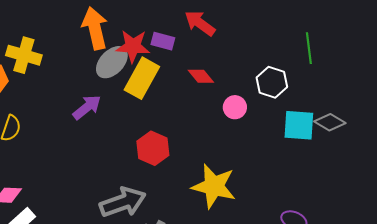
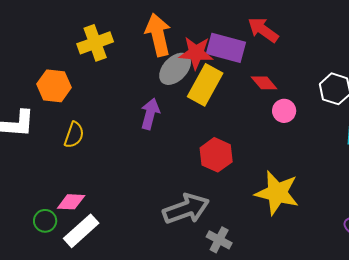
purple rectangle: (163, 41) -> (226, 48), size x1.6
yellow cross: (24, 55) -> (95, 43), moved, turned -36
purple arrow: (87, 107) -> (150, 114), turned -36
pink circle: (235, 107) -> (284, 111), moved

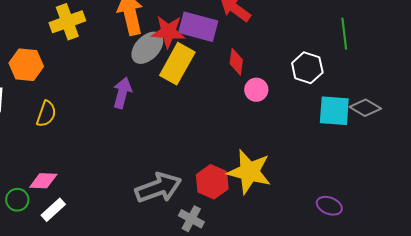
red diamond: (264, 83) -> (236, 62), turned 48
red hexagon: (216, 155) -> (212, 182), moved
white rectangle: (81, 231) -> (53, 210), size x0.7

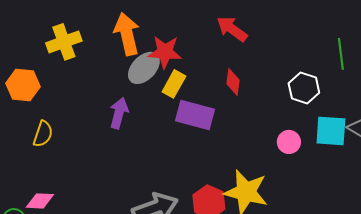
purple rectangle: (198, 27) -> (195, 115), moved
yellow rectangle: (177, 64) -> (174, 84), size x0.7
pink circle: (256, 90) -> (289, 142), moved

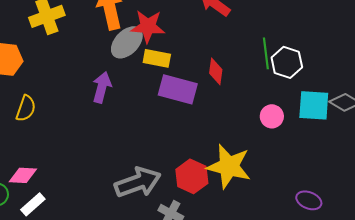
green line: (341, 54) -> (266, 53), moved
red diamond: (233, 82) -> (216, 71), moved
yellow rectangle: (174, 84) -> (157, 58), turned 72

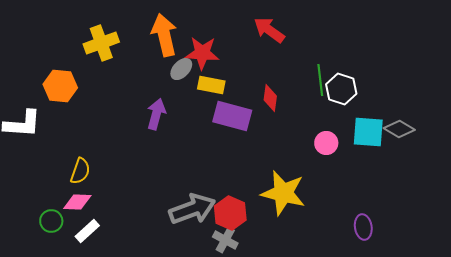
gray ellipse: (127, 42) -> (181, 69), size x0.7
yellow semicircle: (26, 108) -> (80, 171), moved
red hexagon: (192, 176) -> (230, 213), moved
purple ellipse: (309, 200) -> (363, 227), turned 60

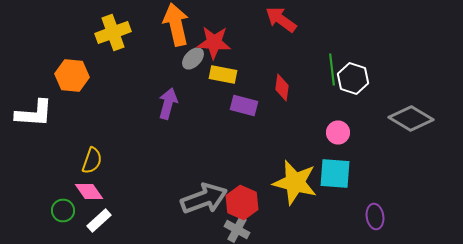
purple rectangle: (232, 116) -> (244, 106), size x0.7
gray diamond: (399, 129) -> (411, 118), size x1.4
cyan square: (368, 132) -> (335, 174), moved
pink diamond: (77, 202) -> (89, 192), turned 52

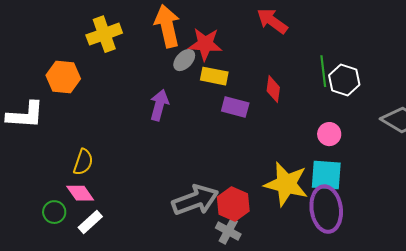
purple ellipse: (375, 216) -> (326, 209), moved, size x1.8

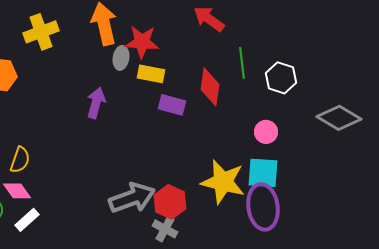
gray ellipse: (184, 60) -> (121, 58), turned -35
green line: (323, 71) -> (242, 63), moved
red diamond: (273, 89) -> (210, 87), size x1.4

